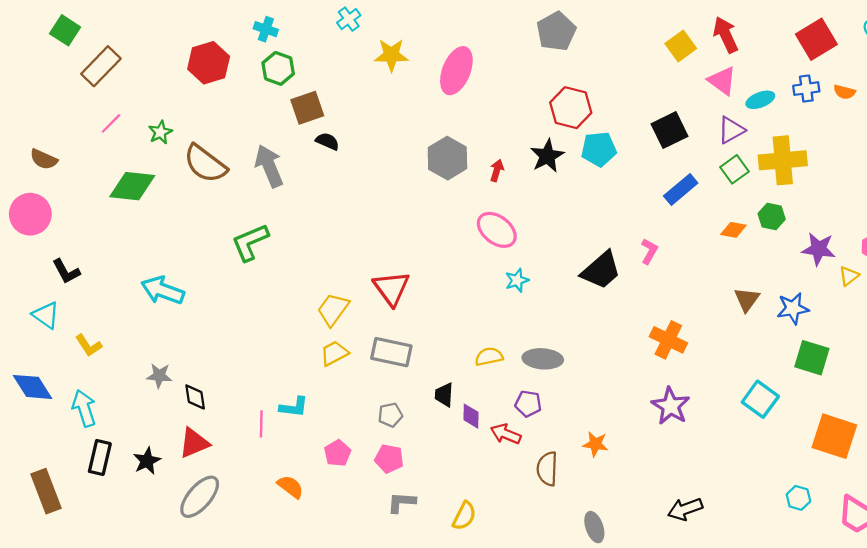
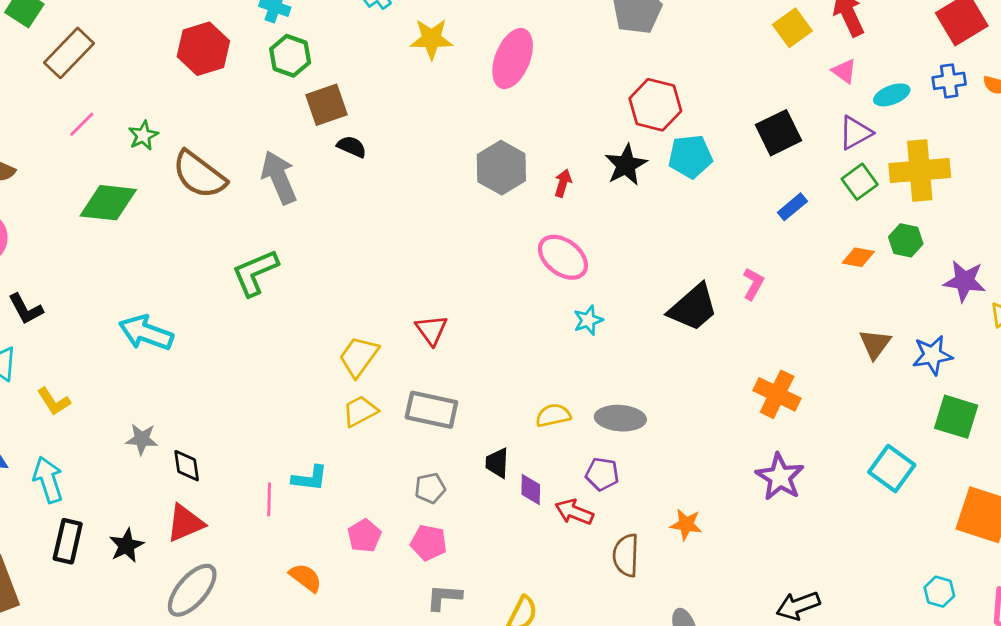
pink triangle: (722, 81) -> (844, 71), size x0.7
blue rectangle: (681, 190) -> (792, 207), size x0.7
red triangle: (391, 288) -> (431, 330), size x0.7

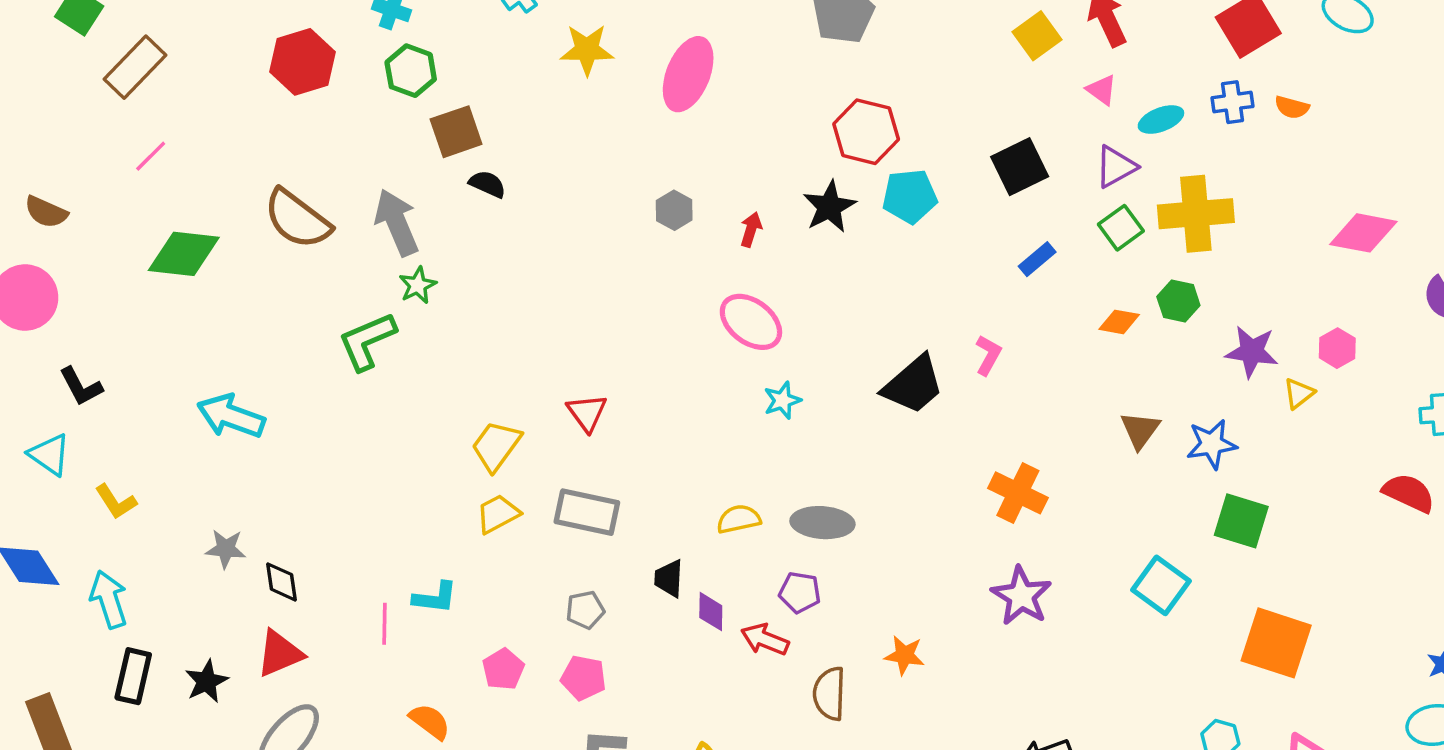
green star: (143, 135) -> (418, 285), moved
gray hexagon: (501, 168) -> (674, 210), size x0.6

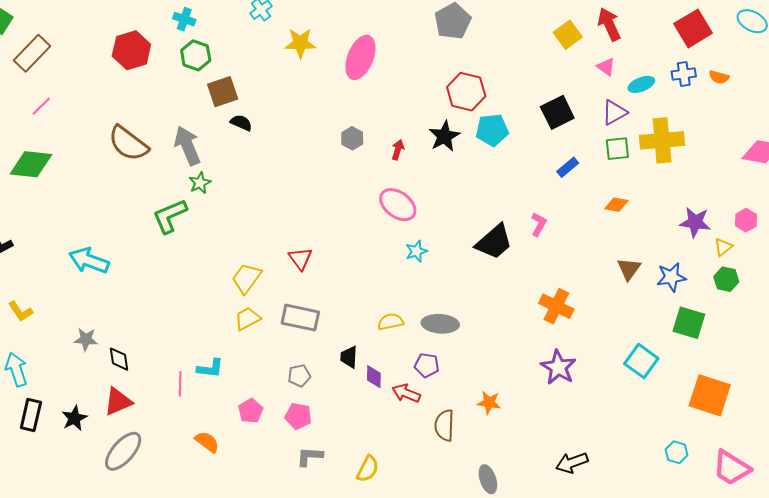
green square: (1121, 228) -> (617, 149), turned 30
green diamond: (184, 254) -> (31, 164), moved
green hexagon: (1178, 301) -> (726, 279), moved

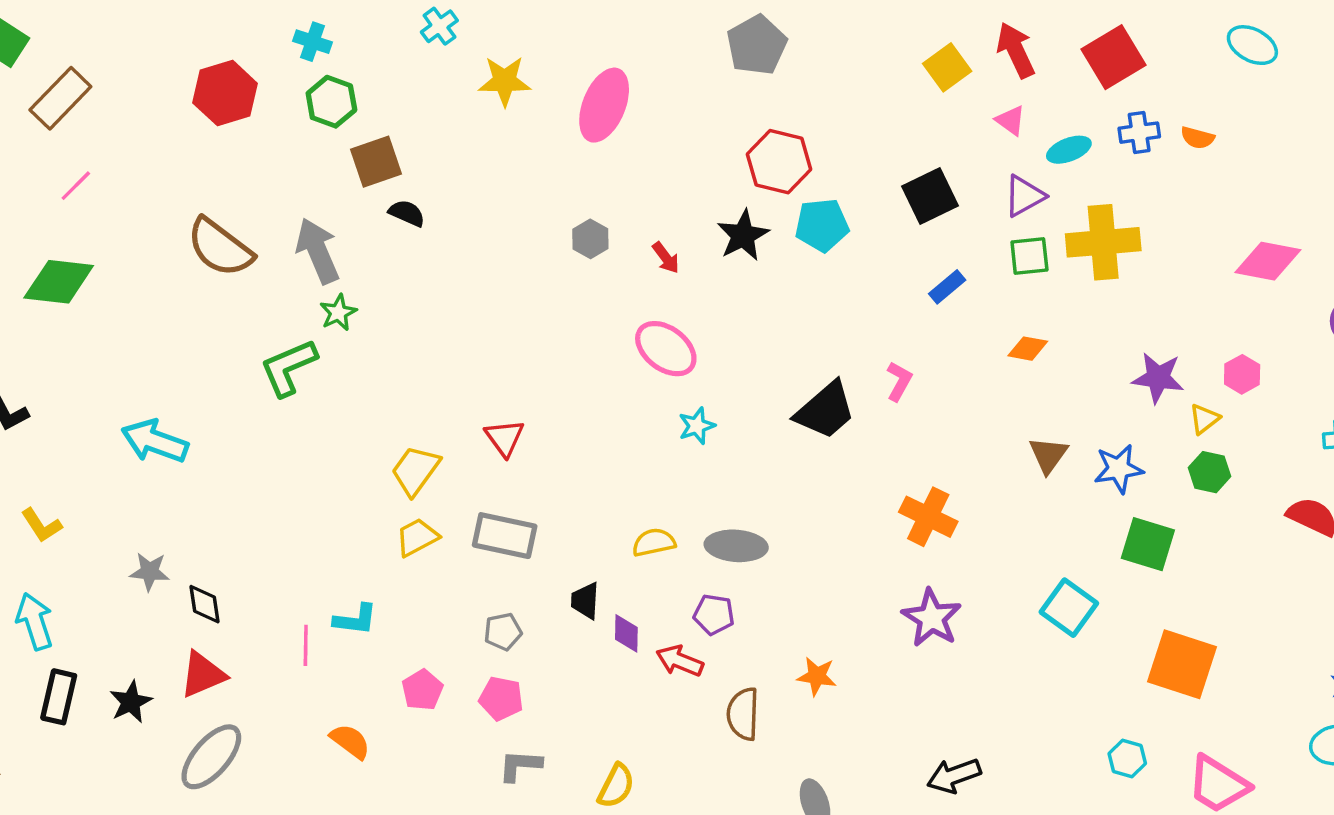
red square: (693, 28) -> (1113, 57), moved
red arrow: (398, 150) -> (666, 258), turned 126

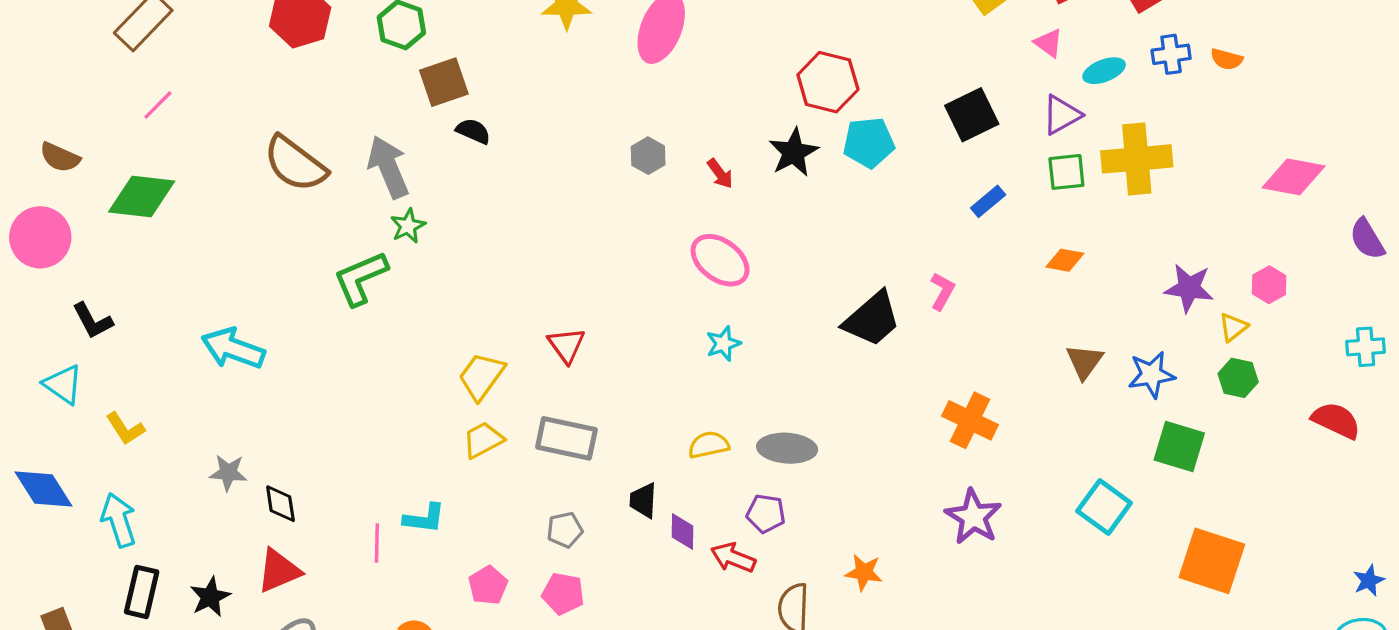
cyan star: (697, 426) -> (723, 344), moved

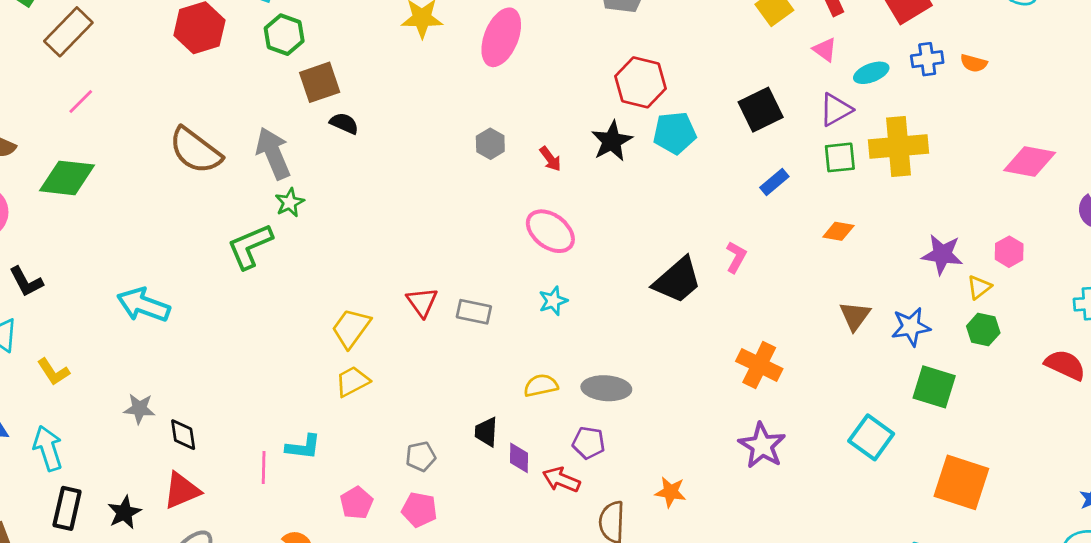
gray rectangle: (566, 438) -> (474, 312), moved, size x0.7

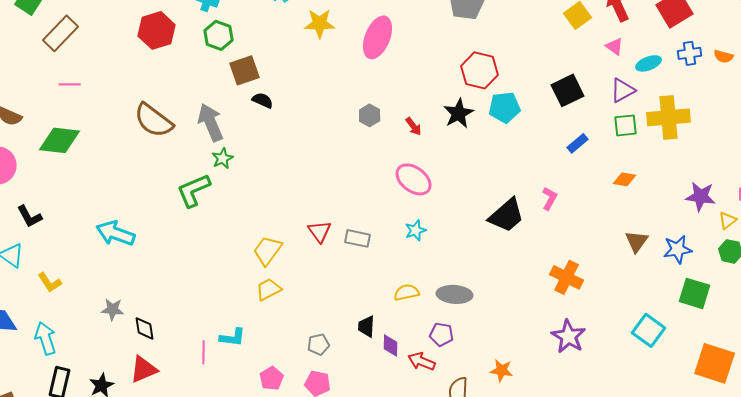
pink line: (81, 101) -> (70, 84), turned 45

